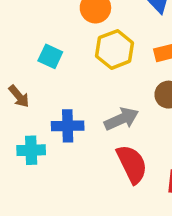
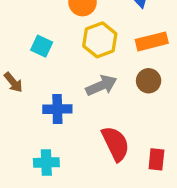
gray arrow: (121, 119) -> (101, 85), moved
cyan cross: (31, 150) -> (46, 163), moved

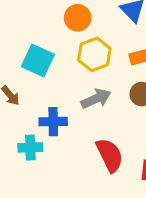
cyan square: (42, 46) -> (38, 60), size x1.5
cyan cross: (46, 163) -> (30, 147), moved

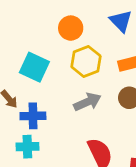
blue cross: (53, 122) -> (33, 116), moved

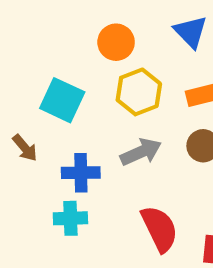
blue cross: (33, 116) -> (81, 173), moved
cyan cross: (27, 147) -> (70, 218), moved

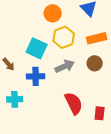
cyan square: (62, 100) -> (37, 48), moved
cyan cross: (70, 218) -> (15, 99), moved

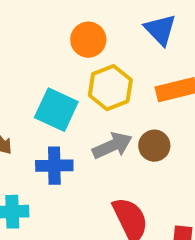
brown circle: (95, 63) -> (154, 146), moved

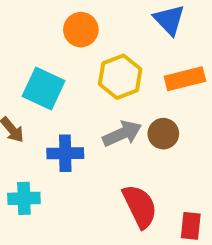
orange circle: (88, 40) -> (81, 30), moved
cyan square: (56, 110) -> (44, 89), moved

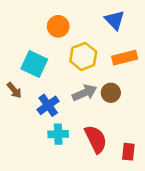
blue cross: (65, 153) -> (48, 105), turned -35
cyan cross: (24, 198) -> (58, 134), moved

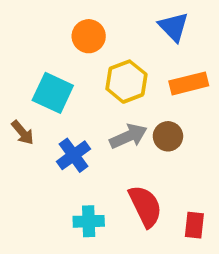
cyan cross: (58, 134) -> (89, 221), moved

